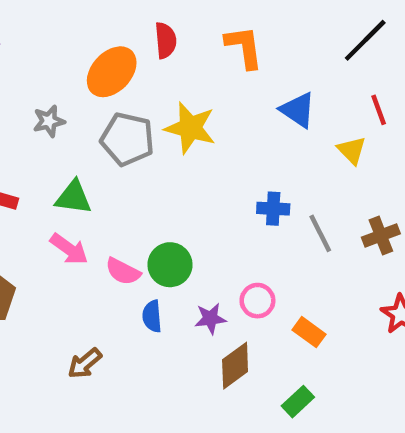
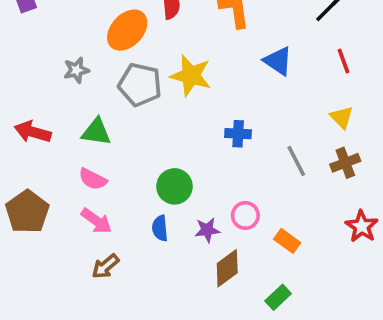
yellow triangle: (352, 150) -> (342, 117), moved
blue cross: (273, 209) -> (238, 134), moved
pink arrow: (69, 249) -> (96, 221), moved
pink semicircle: (123, 271) -> (93, 179), moved

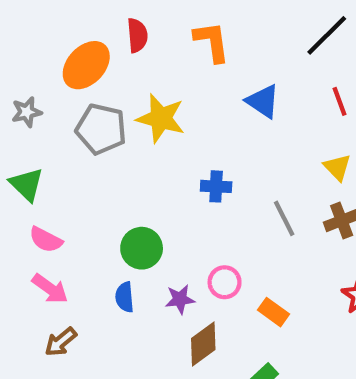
green triangle: (96, 132) -> (27, 184), moved, turned 36

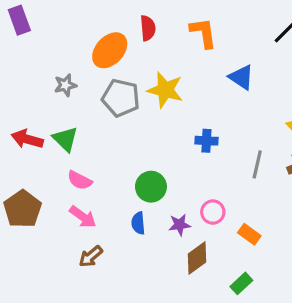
gray line: (284, 218) -> (257, 164), turned 40

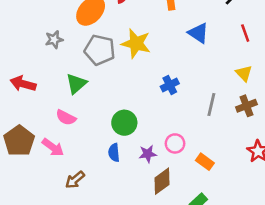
green triangle: (65, 139) -> (76, 84), moved, turned 35
blue cross: (206, 141) -> (170, 85), turned -30
pink arrow: (83, 217) -> (53, 147), moved

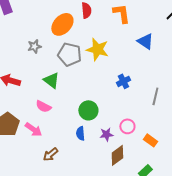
green triangle: (76, 84) -> (51, 80), turned -42

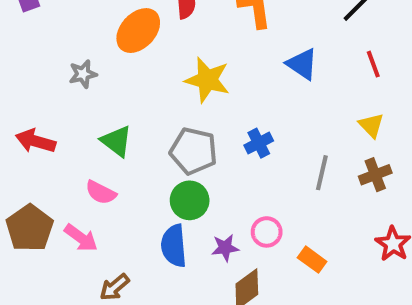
gray pentagon: (69, 54) -> (194, 151), moved
blue semicircle: (80, 133) -> (174, 246), size x1.5

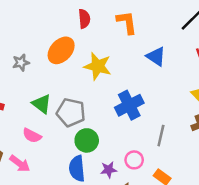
orange ellipse: (138, 31) -> (61, 50), moved
blue cross: (259, 143) -> (129, 105), size x1.6
gray pentagon: (194, 151) -> (71, 112), moved
gray line: (322, 173) -> (161, 136), moved

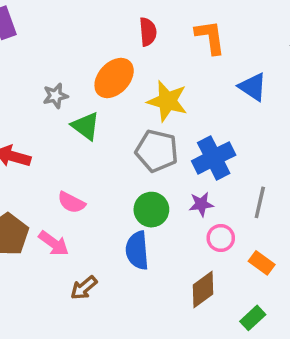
green triangle: (42, 104) -> (86, 126), moved
gray pentagon: (71, 112) -> (157, 151), moved
purple star: (109, 170) -> (201, 204), moved

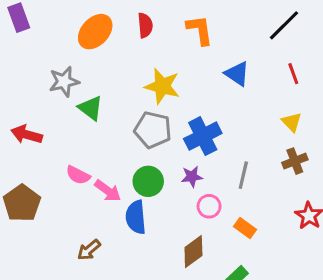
orange ellipse: (114, 78) -> (95, 32), moved
gray star: (55, 96) -> (64, 81), size x1.4
pink arrow: (54, 243) -> (108, 191), moved

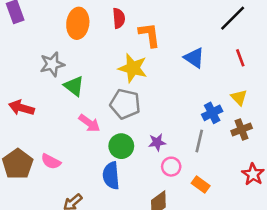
orange L-shape: (200, 30) -> (149, 35), moved
orange ellipse: (95, 32) -> (78, 23), turned -36
blue cross: (203, 136) -> (212, 113), moved, size x0.7
pink semicircle: (78, 175) -> (51, 161), moved
pink arrow: (108, 191) -> (89, 123), moved

